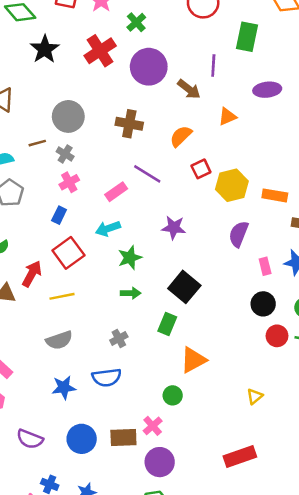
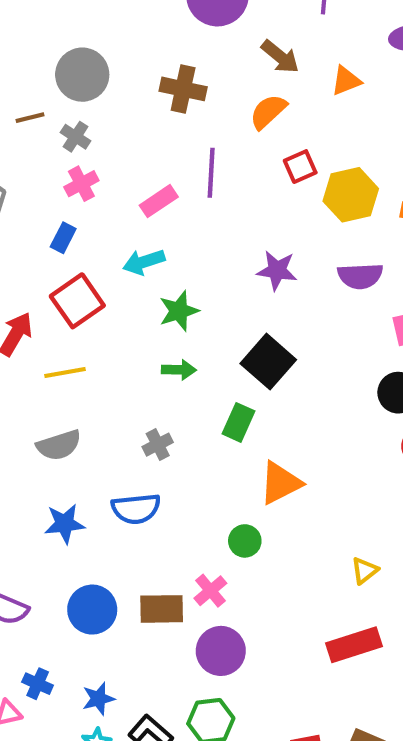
brown arrow: (189, 89) -> (280, 57), moved
purple line: (147, 174) -> (211, 173), turned 60
purple star: (174, 228) -> (277, 270), moved
purple semicircle: (239, 234) -> (360, 276), turned -116
yellow triangle: (255, 396) -> (365, 571), moved

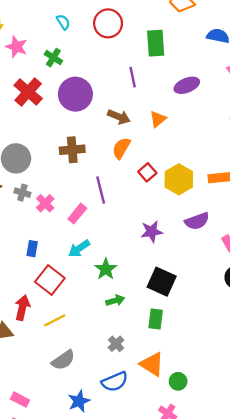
pink cross: (81, 184) -> (45, 203), moved
orange triangle: (280, 483) -> (152, 364), moved, turned -44

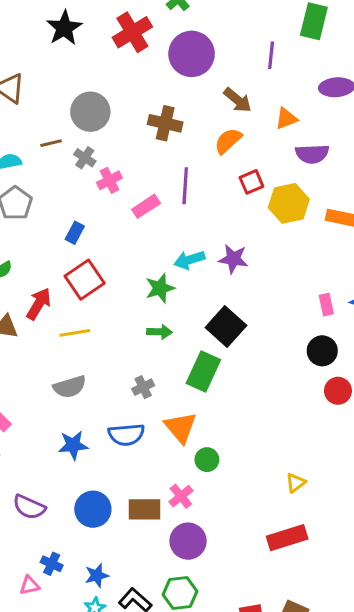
purple semicircle: (197, 221) -> (312, 154), moved
cyan arrow: (79, 249) -> (189, 260), moved
green rectangle: (156, 319) -> (203, 372), size x1.4

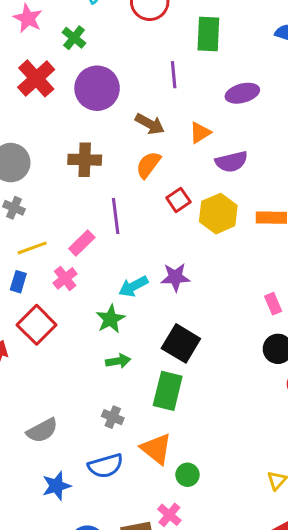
pink cross: (109, 180) -> (65, 278), moved
yellow line: (75, 333) -> (32, 248), moved
gray cross: (143, 387) -> (113, 417), turned -30

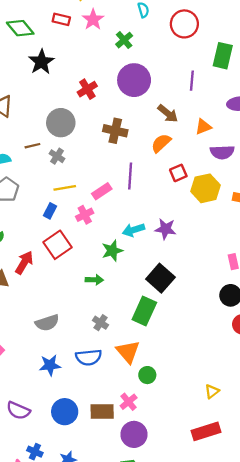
red cross: (36, 78) -> (87, 89), moved, size x0.7
green arrow: (118, 361) -> (94, 280), moved

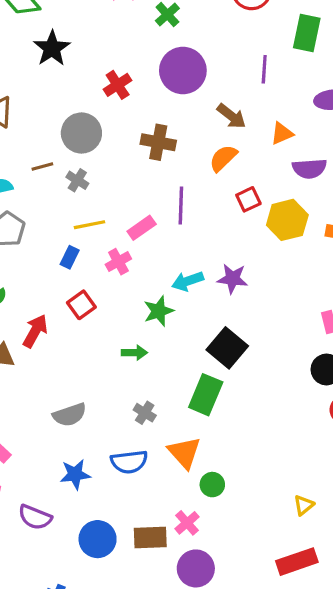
red square: (58, 245) -> (81, 305), size x0.7
purple semicircle: (18, 410) -> (35, 517), moved

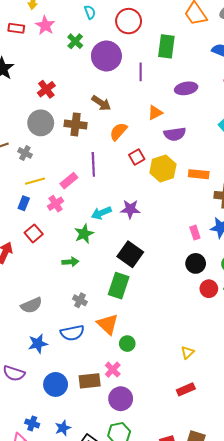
purple circle: (183, 71) -> (106, 56), moved
brown arrow: (231, 116) -> (101, 103), moved
gray circle: (81, 133) -> (41, 123), moved
red rectangle: (297, 562) -> (186, 389), size x0.7

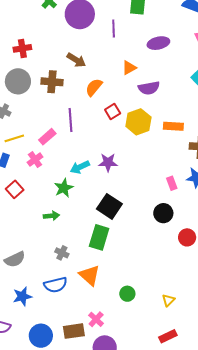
red cross: (46, 89) -> (22, 48), turned 30
black circle: (196, 263) -> (163, 213), moved
green circle: (127, 344) -> (127, 294), moved

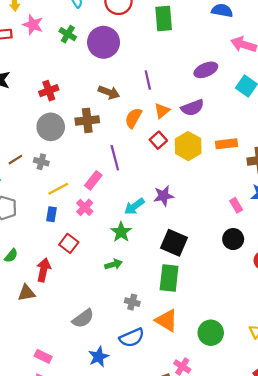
purple line: (114, 29) -> (148, 80), moved
purple ellipse: (158, 43) -> (206, 70), moved
orange triangle: (129, 68) -> (162, 111), moved
green circle: (127, 294) -> (211, 333), size x1.5

